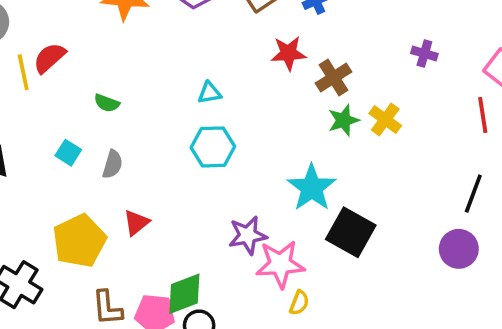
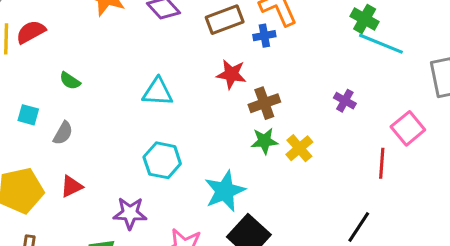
cyan triangle: (209, 93) -> (158, 92), size x1.5
cyan hexagon: (213, 147) -> (162, 160), moved
cyan square: (68, 153) -> (28, 115), turned -30
purple star: (248, 235) -> (130, 213), moved

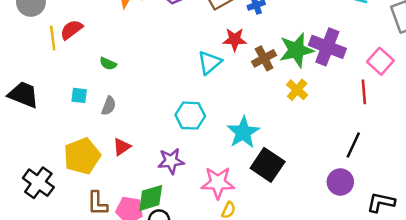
cyan triangle: (158, 92) -> (210, 63), moved, turned -35
purple cross: (345, 101) -> (327, 47), size x2.0
green star: (264, 141) -> (296, 50), moved, size x1.6

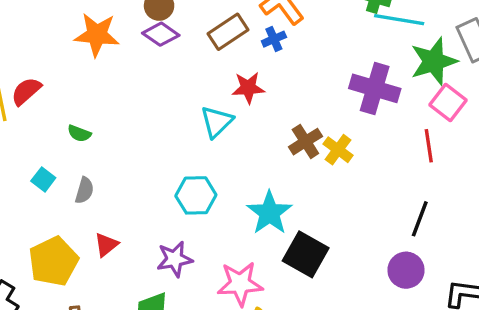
green star: (296, 50) -> (434, 61), moved
brown cross: (264, 58) -> (305, 142), moved
cyan square: (79, 95) -> (43, 179), turned 35

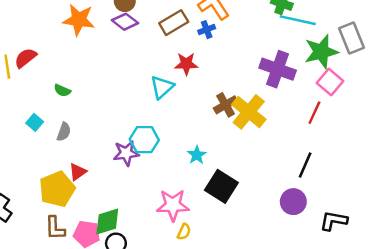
red line: (429, 146) -> (314, 113), turned 30
yellow cross: (338, 150) -> (249, 112), size x1.6
cyan star: (269, 213) -> (197, 155), size x0.6
purple star: (175, 259) -> (126, 153), moved
yellow pentagon: (53, 261) -> (57, 189), moved

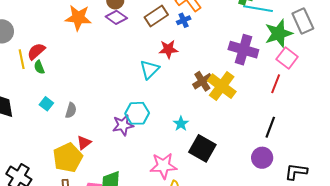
green semicircle: (62, 90) -> (39, 67), moved, turned 48

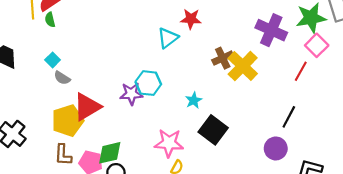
gray semicircle: (71, 110) -> (62, 78), moved, turned 98
red triangle: (84, 143) -> (87, 107), size x1.8

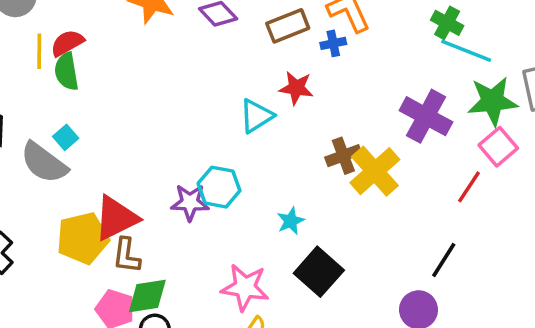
green semicircle: (50, 20) -> (67, 71), size x1.5
gray semicircle: (62, 78) -> (44, 163), moved, size x1.8
brown L-shape: (63, 155) -> (127, 255), moved

